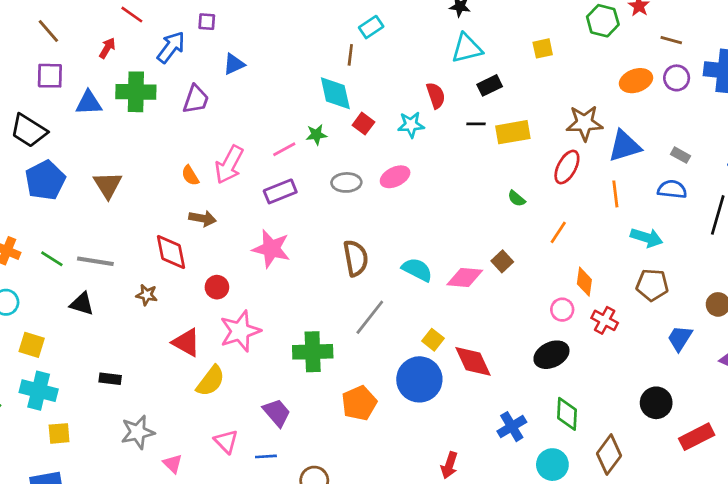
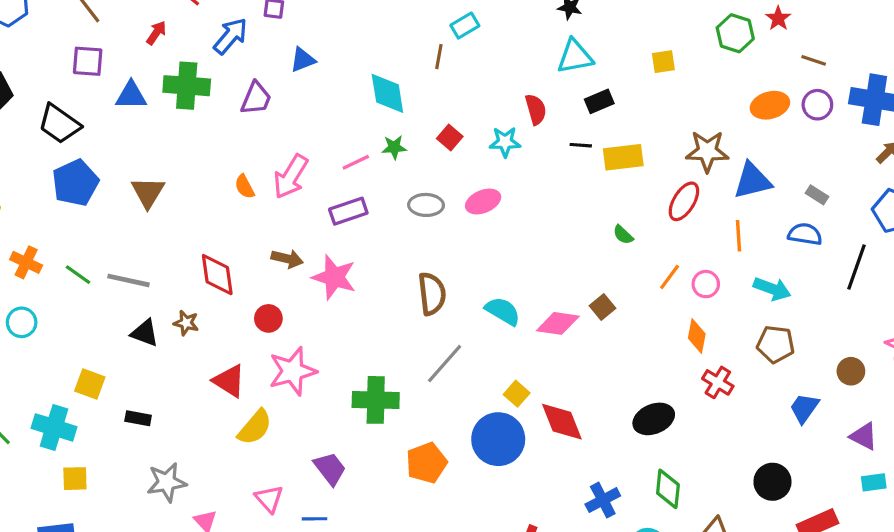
cyan diamond: (335, 93) -> (387, 93), moved
brown arrow: (202, 218) -> (287, 259), moved
black triangle: (82, 304) -> (145, 333), moved
pink circle: (562, 310) -> (706, 284), moved
yellow square: (32, 345) -> (90, 384), moved

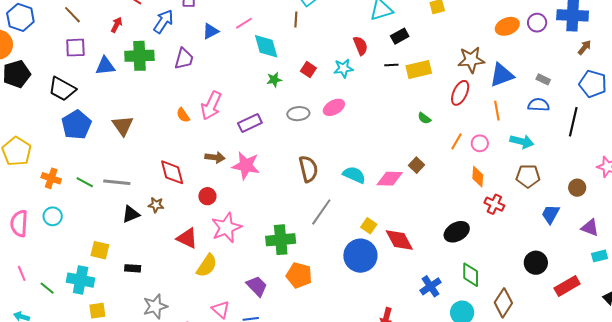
pink line: (356, 162) -> (244, 23), moved
black triangle: (145, 333) -> (131, 214), turned -36
orange pentagon: (426, 463) -> (299, 275), moved, turned -30

